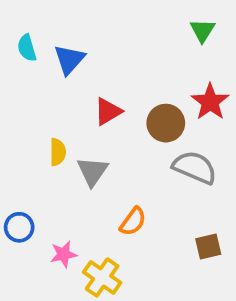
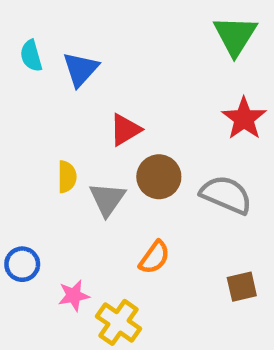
green triangle: (202, 30) -> (235, 36), size x1.5
brown circle: (166, 123) -> (159, 177), moved

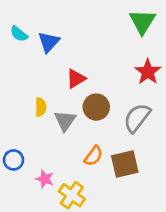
cyan semicircle: (31, 56) -> (19, 34), turned -36
gray semicircle: (226, 195) -> (137, 118), turned -76
brown square: (242, 287) -> (125, 164), moved, size x1.5
pink star: (74, 296) -> (45, 179), turned 30

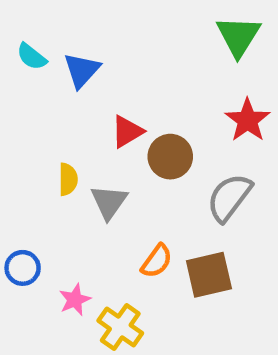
brown circle: (96, 107) -> (170, 157), moved
pink star: (45, 179) -> (75, 300), turned 30

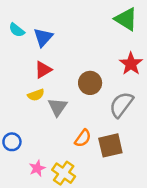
green triangle: (238, 36) -> (126, 19), turned -30
red triangle: (127, 132) -> (43, 70), moved
yellow semicircle: (68, 179) -> (36, 95), turned 70
pink star: (75, 300) -> (37, 168), moved

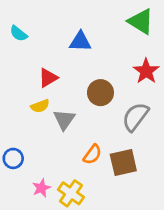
blue triangle: (43, 37) -> (80, 42), moved, turned 50

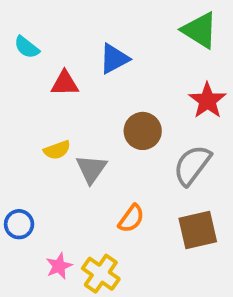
blue triangle: (80, 42) -> (114, 59), turned -30
red triangle: (48, 78) -> (65, 83), moved, turned 30
brown square: (123, 162) -> (198, 230), moved

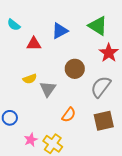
green triangle: (200, 30) -> (98, 26), moved

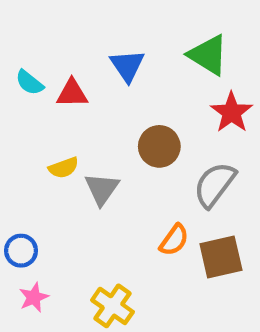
cyan semicircle: (14, 25) -> (30, 83), moved
blue triangle: (60, 31) -> (127, 66), turned -36
orange semicircle: (69, 115) -> (174, 240), moved
pink star: (31, 140) -> (34, 297), moved

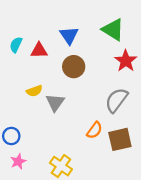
cyan semicircle: (30, 83) -> (16, 45), turned 77
brown circle: (159, 146) -> (74, 67), moved

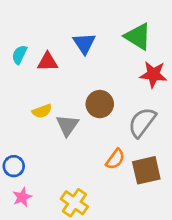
red star: (126, 61) -> (153, 74), turned -30
brown circle: (74, 67) -> (100, 104), moved

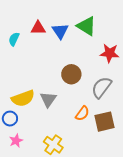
green triangle: (138, 36) -> (86, 26), moved
red triangle: (48, 62) -> (38, 28), moved
yellow semicircle: (42, 111) -> (23, 98), moved, size x1.6
gray triangle: (67, 125) -> (48, 99), moved

